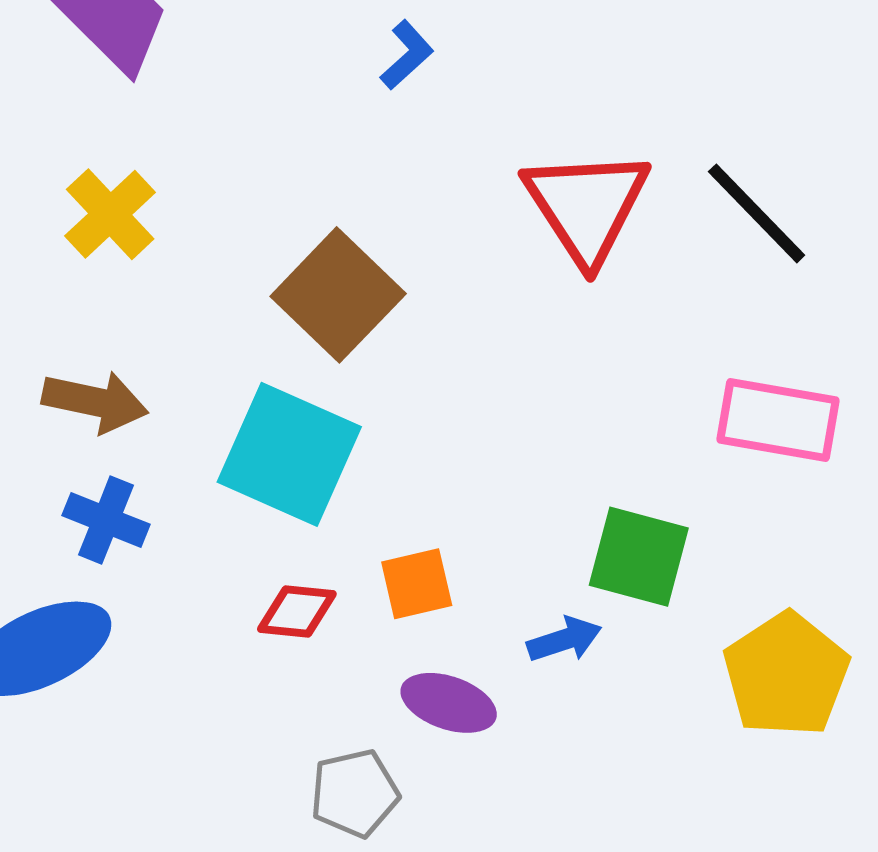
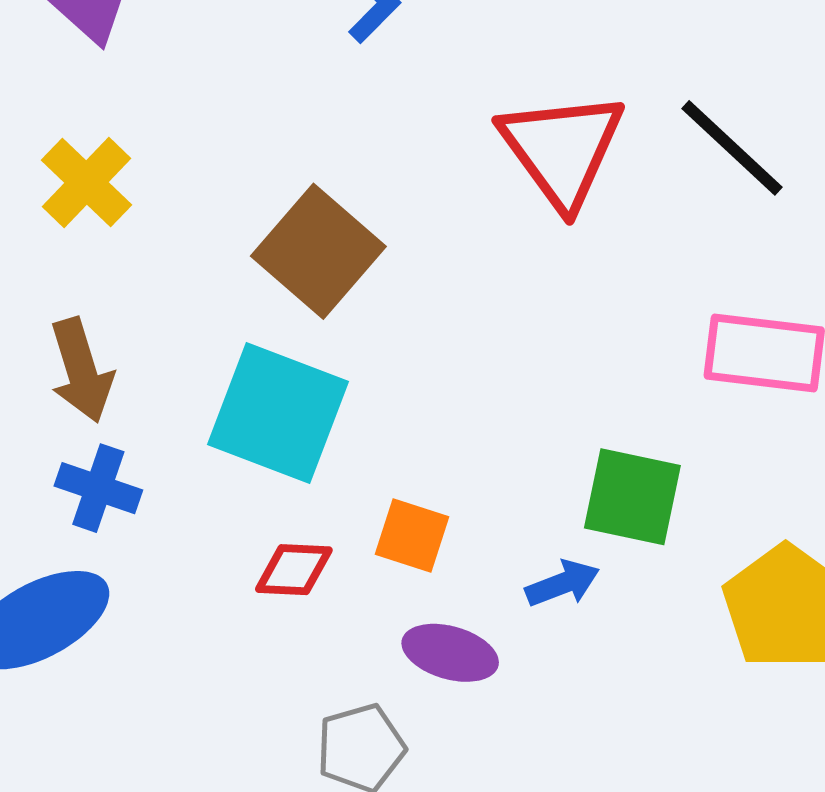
brown arrow: (95, 402) -> (81, 370), turned 64
orange square: (417, 584) -> (412, 535), turned 34

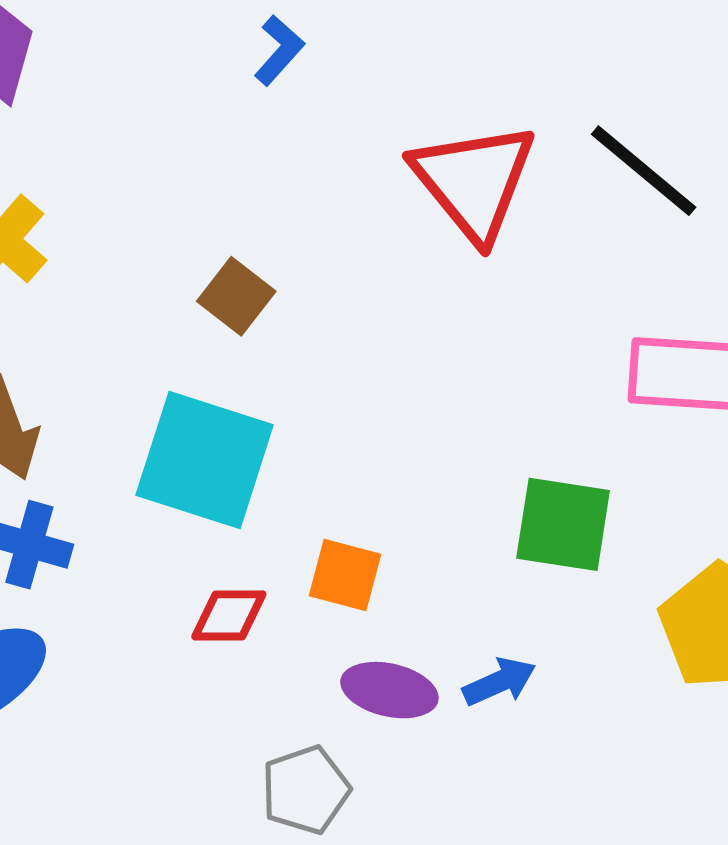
brown square: (318, 251) -> (236, 296), size x0.6
blue arrow: (562, 583) -> (499, 682), moved

